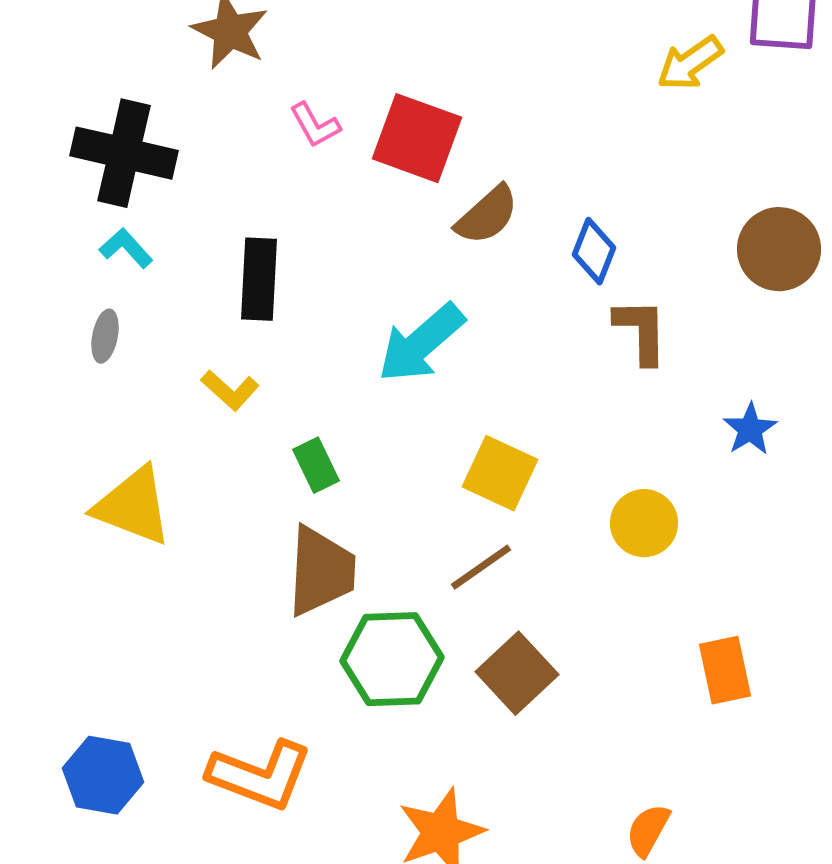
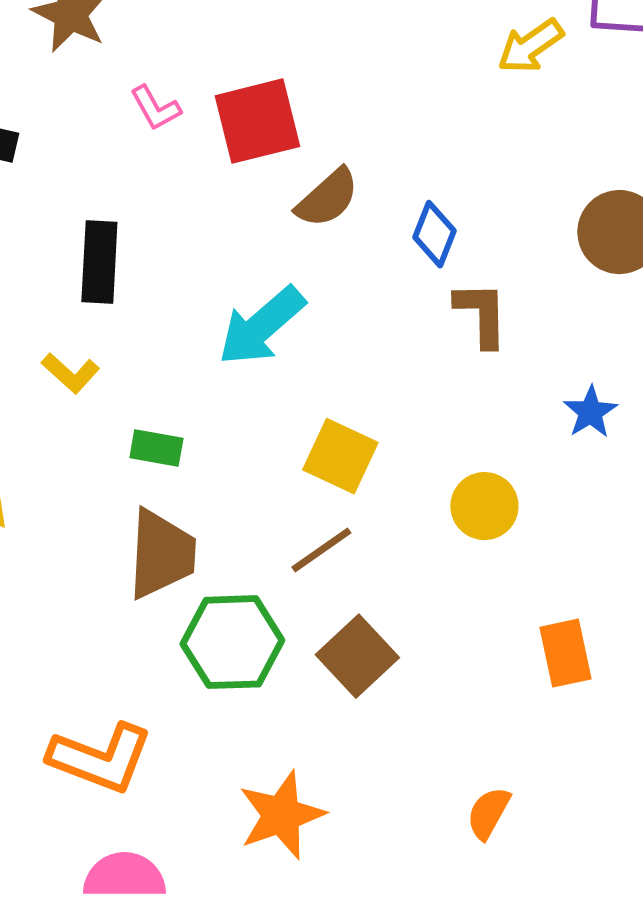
red square: (417, 138) -> (257, 121), turned -34
green rectangle: (316, 465) -> (156, 448), turned -54

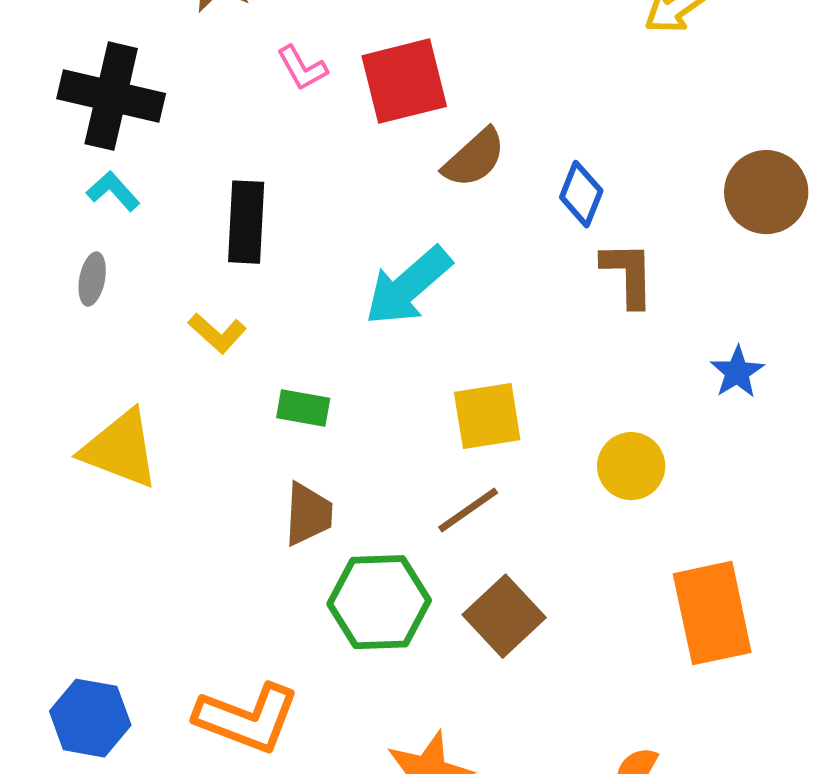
yellow square: (340, 456) -> (487, 416), turned -34
brown trapezoid: (161, 554) -> (308, 514), size x0.7
orange rectangle: (565, 653) -> (712, 613), size x1.5

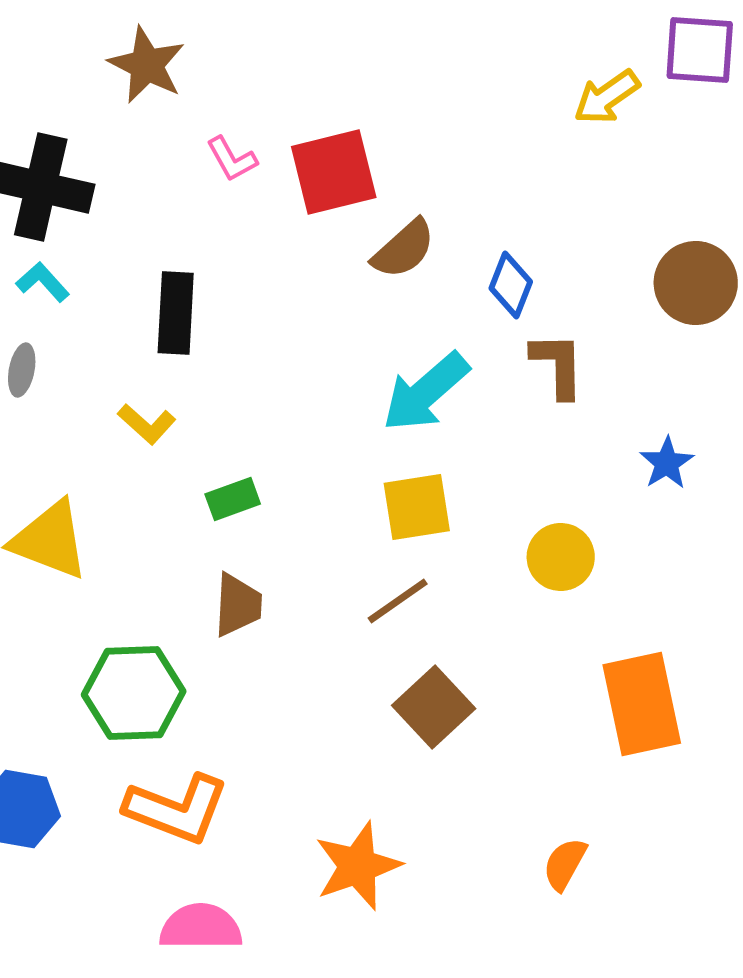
cyan arrow: (408, 286) -> (426, 392), moved
green rectangle: (303, 408) -> (233, 499), turned -30
green hexagon: (379, 602) -> (134, 693), moved

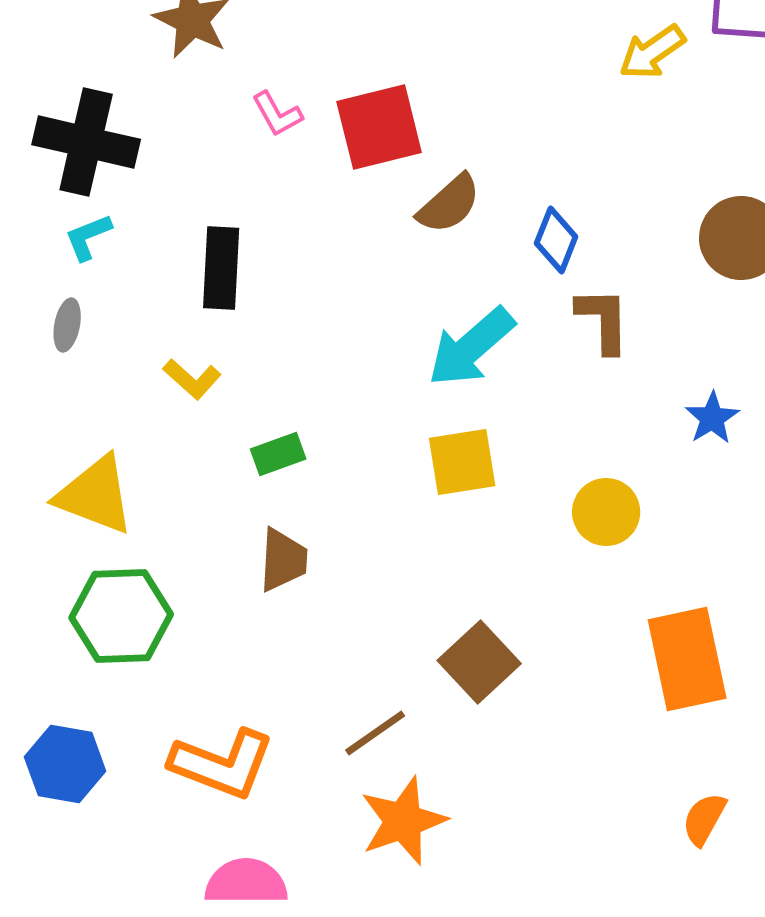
cyan L-shape: (43, 282) -> (88, 237), turned -70
brown line: (398, 601) -> (375, 733), moved
green hexagon: (134, 693) -> (121, 616), moved
orange semicircle: (565, 864) -> (704, 819), moved

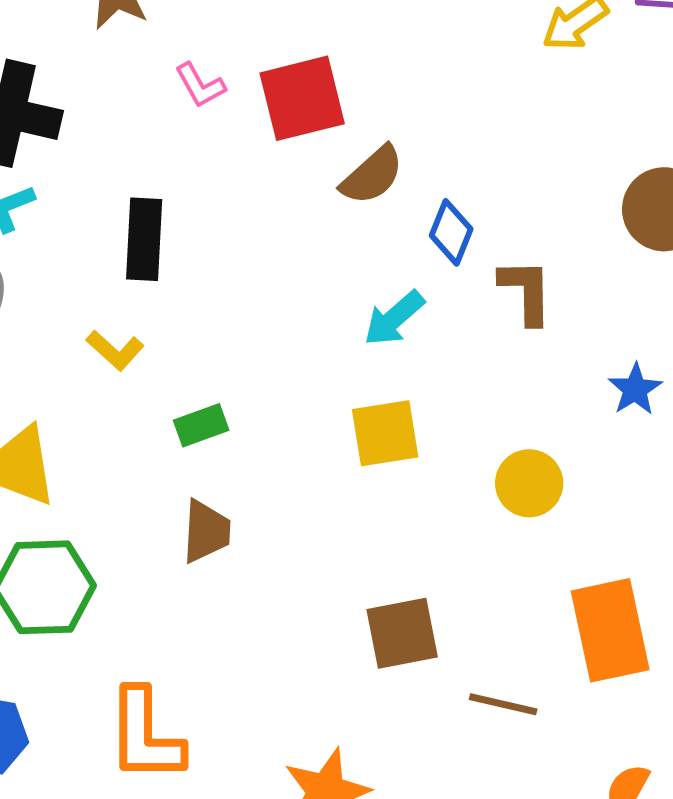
blue diamond: (556, 240) -> (451, 232), moved
cyan arrow: (471, 347) -> (394, 318), size x0.7
brown square: (479, 662) -> (402, 633), turned 32
brown line: (375, 733) -> (503, 704), moved, turned 48
orange L-shape: (222, 764) -> (145, 735), turned 69

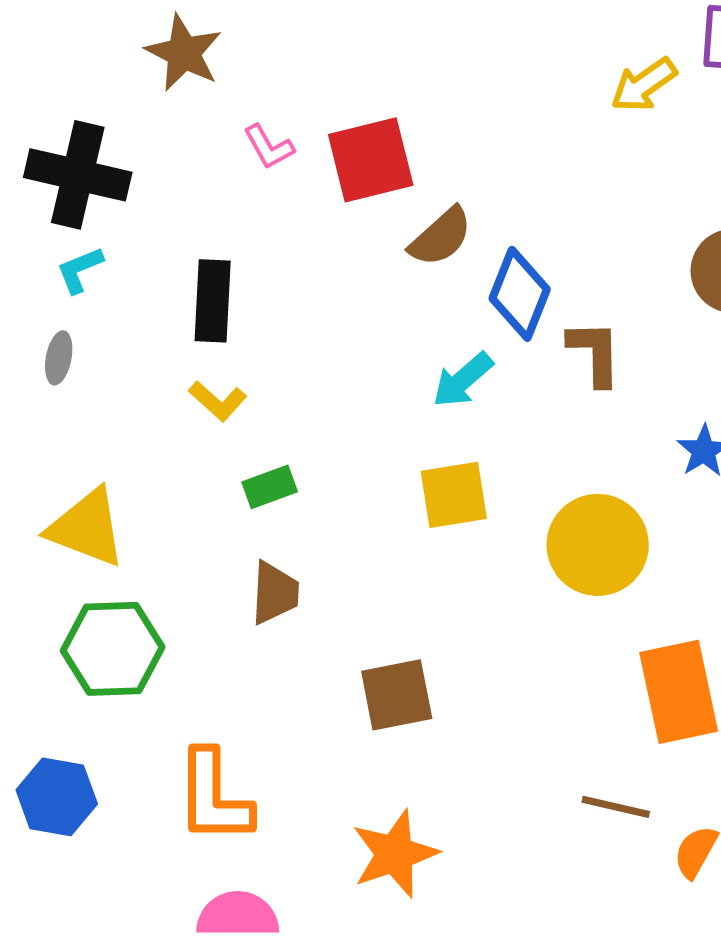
blue diamond: (451, 232) -> (520, 294), size x1.4
yellow L-shape: (115, 350) -> (218, 401), moved
yellow circle: (529, 483) -> (598, 545), size x1.5
brown square: (402, 633) -> (397, 695), moved
brown line: (503, 704) -> (616, 807), moved

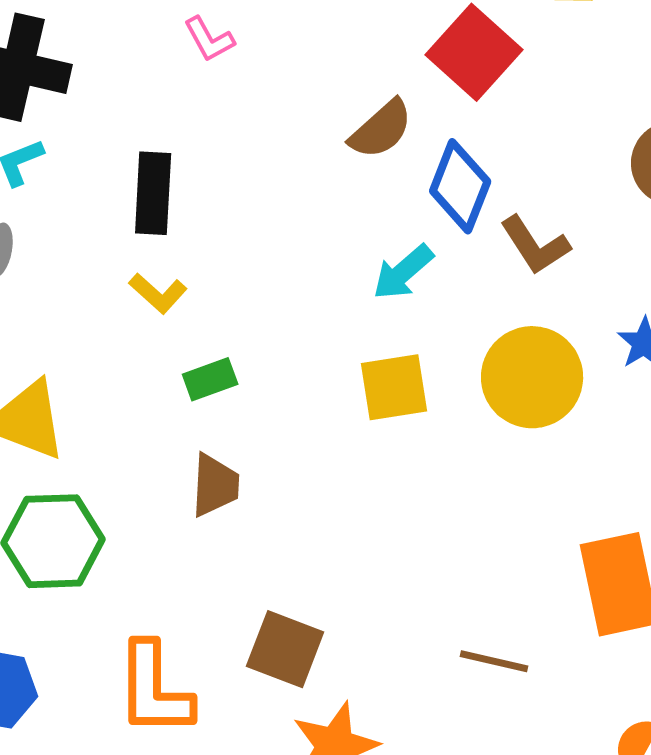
red square: (371, 160) -> (474, 52), moved, turned -34
brown L-shape: (595, 353) -> (535, 245), turned 148
yellow circle: (598, 545) -> (532, 377), moved
brown square: (397, 695) -> (285, 649), moved, turned 32
brown line: (616, 807) -> (494, 661), moved

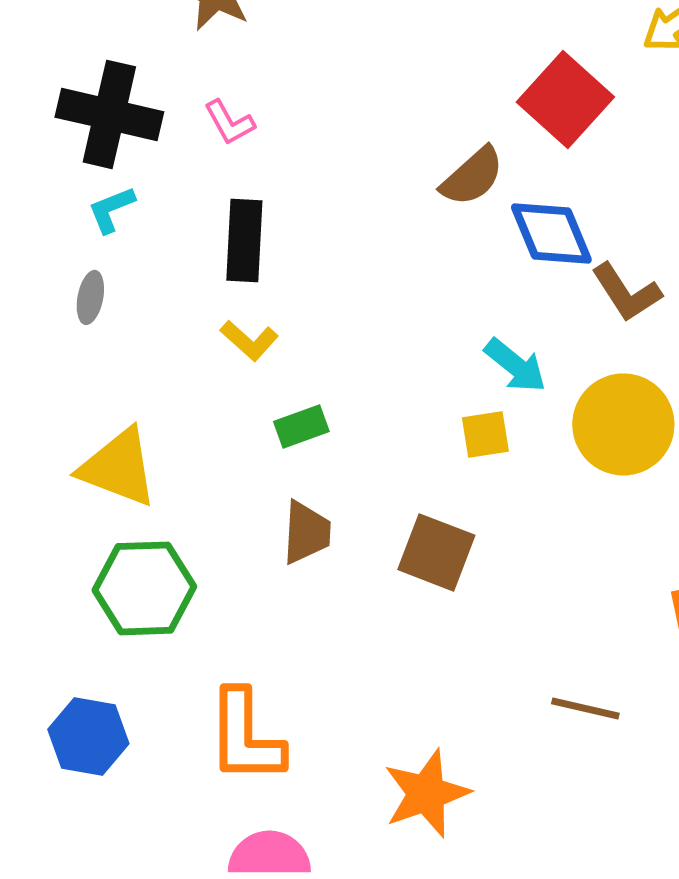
pink L-shape: (209, 39) -> (229, 122), moved
blue diamond: (460, 186) -> (551, 233), turned -44
cyan arrow: (403, 272) -> (515, 365), moved, turned -100
yellow square: (394, 387) -> (485, 434), size x0.7
brown square: (285, 649) -> (436, 552), moved

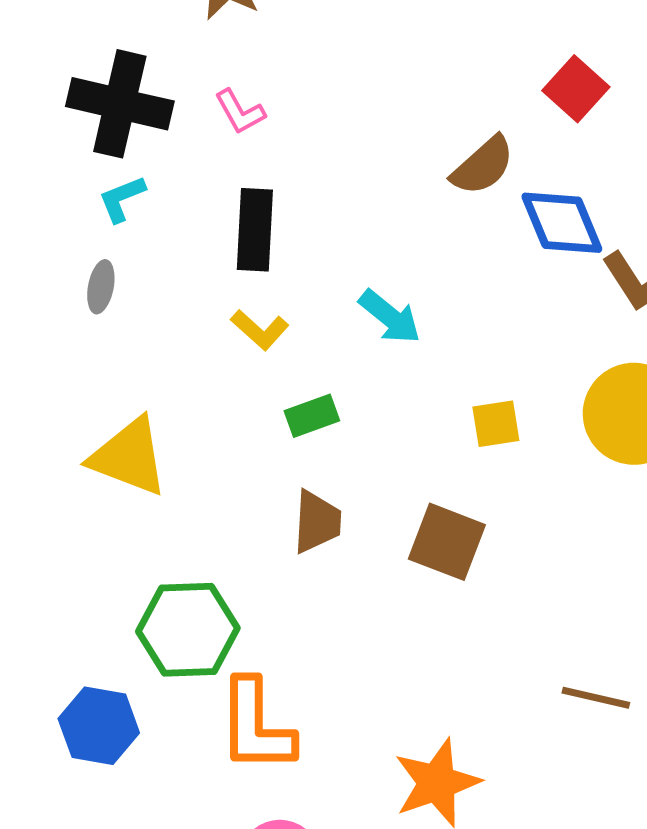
red square: (565, 99) -> (576, 89), size x0.7
cyan arrow: (515, 365) -> (390, 317), moved
green hexagon: (144, 588) -> (188, 630), moved

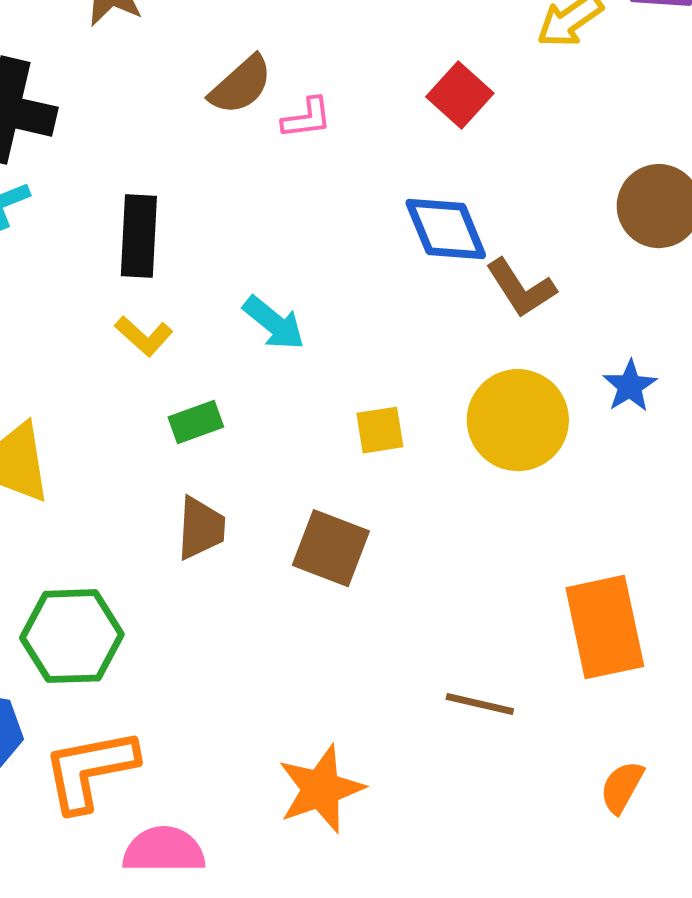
pink L-shape: (240, 112) -> (307, 118), moved, turned -68
brown semicircle: (483, 166) -> (241, 85), moved
orange L-shape: (256, 726) -> (90, 770), moved, turned 79

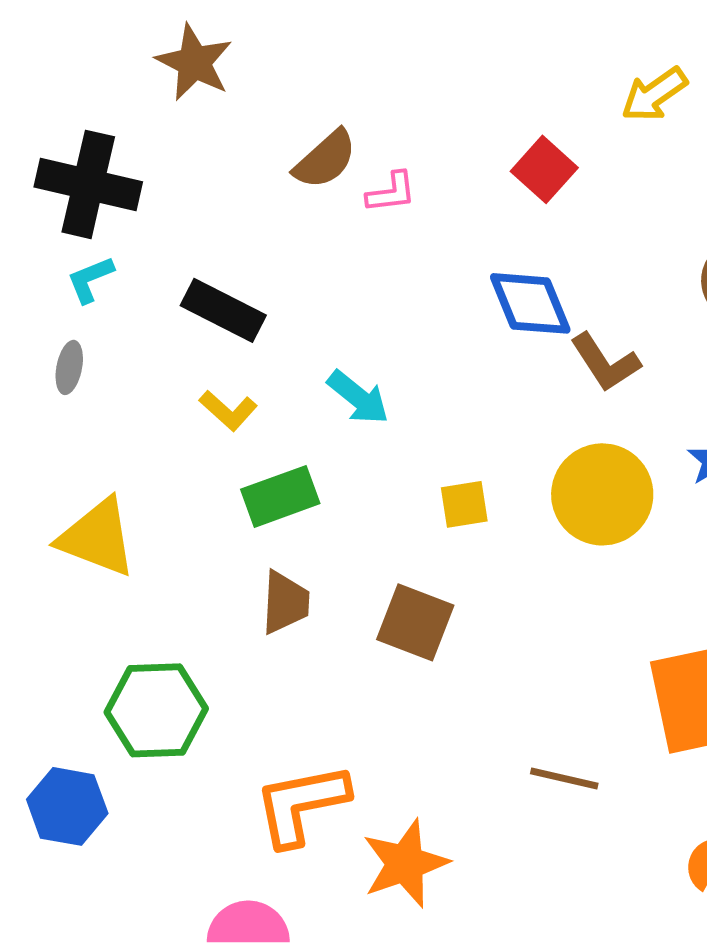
black rectangle: (139, 236) -> (223, 310), turned -66
green rectangle: (196, 422) -> (280, 496), size x1.4
orange L-shape: (90, 770) -> (301, 804), moved

